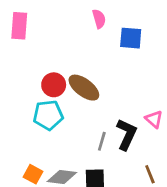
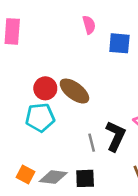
gray line: (102, 141) -> (92, 143), turned -30

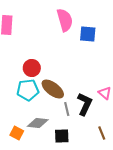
pink semicircle: (89, 25) -> (65, 20), size x1.6
brown ellipse: (74, 91) -> (53, 89), moved
gray diamond: (53, 177) -> (38, 123), moved

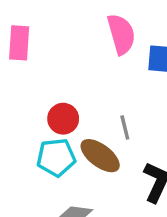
gray line: (67, 109) -> (125, 127), moved

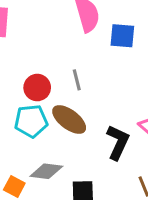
gray line: (125, 127) -> (77, 80), moved

